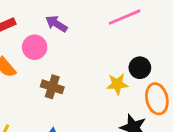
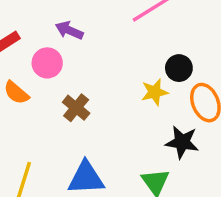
brown cross: (52, 87) -> (76, 108), turned 30

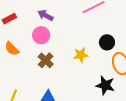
pink circle: (47, 63) -> (41, 35), moved
yellow star: (155, 92) -> (81, 55), moved

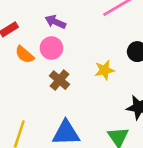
orange semicircle: (12, 49) -> (25, 55), moved

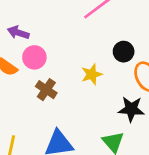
purple arrow: (55, 22) -> (18, 33), moved

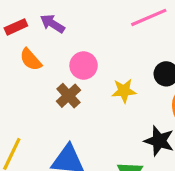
pink circle: (34, 57) -> (84, 65), moved

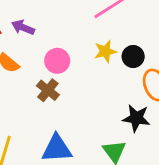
yellow star: (124, 91) -> (105, 51), moved

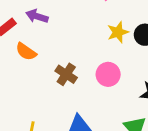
pink circle: (57, 61) -> (108, 74), moved

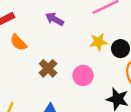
purple arrow: (37, 16) -> (55, 19), moved

